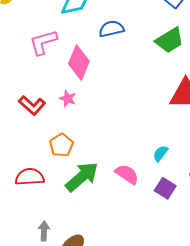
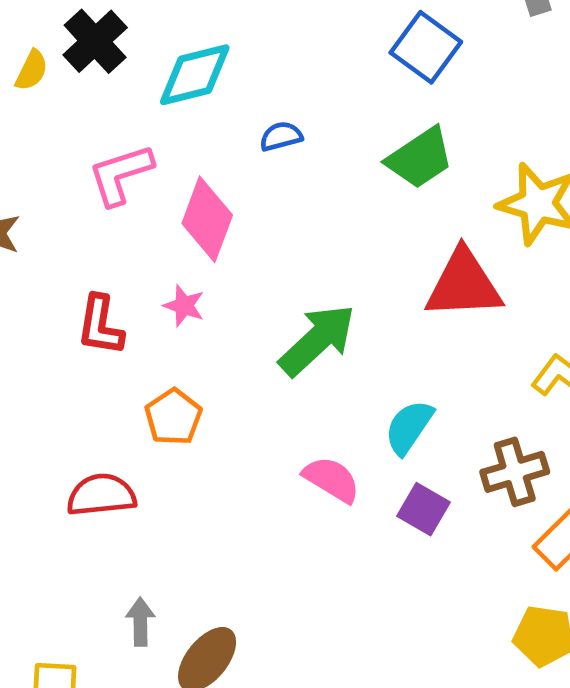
blue semicircle: (111, 29) -> (281, 136), size x0.7
red L-shape: (32, 105) -> (100, 325), turned 60
cyan semicircle: (160, 153) -> (409, 427), size x1.4
green arrow: (82, 177) -> (317, 340), moved

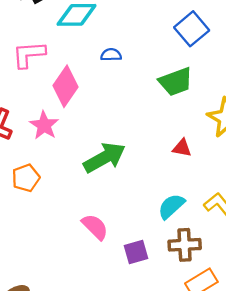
red triangle: (464, 284) -> (182, 148), size x0.5
pink star: (184, 306) -> (44, 125), size x1.4
cyan semicircle: (409, 427) -> (171, 206), moved
purple square: (424, 509) -> (136, 252), turned 30

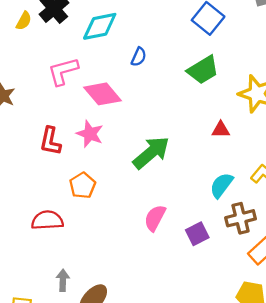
blue semicircle: (111, 55) -> (139, 57), turned 126
pink diamond: (66, 86) -> (102, 94), turned -63
pink semicircle: (95, 227) -> (155, 218), turned -96

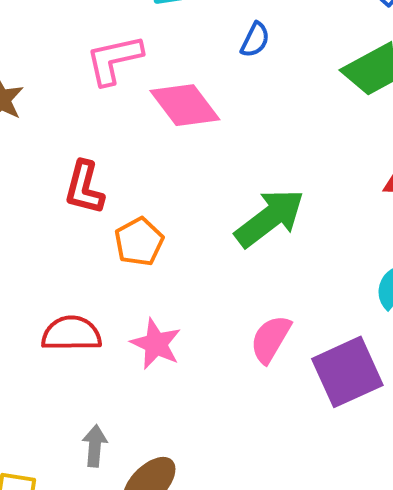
pink star: (90, 134) -> (156, 344), moved
orange pentagon: (83, 185) -> (139, 242), moved
purple square: (197, 234) -> (347, 372), size x1.6

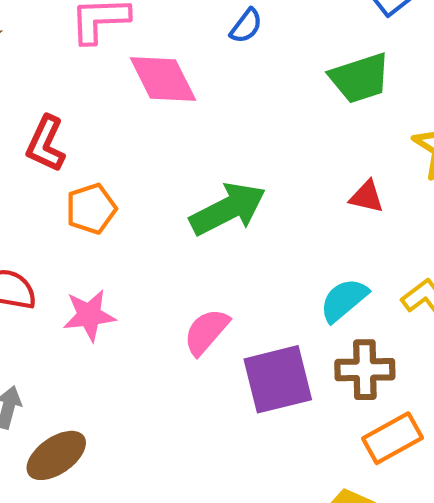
pink star: (156, 344) -> (89, 315), turned 30

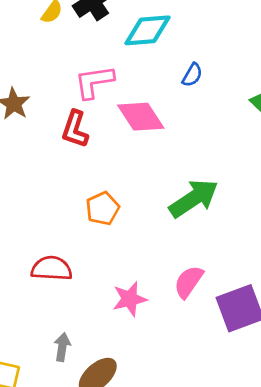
red L-shape: (46, 144) -> (75, 129), moved
pink star: (89, 315) -> (130, 299), moved

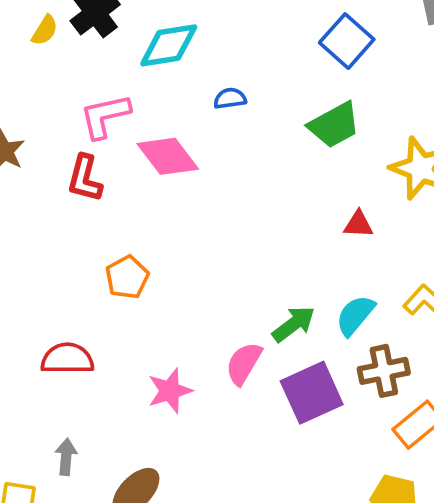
blue semicircle: (192, 75) -> (230, 98), turned -125
green arrow: (194, 198) -> (294, 324), moved, size x0.7
gray arrow: (62, 347) -> (66, 457), moved

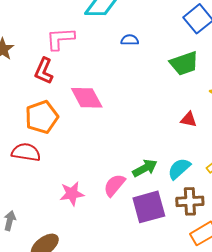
pink diamond: (168, 156) -> (87, 98), moved
orange pentagon: (127, 277) -> (42, 117), moved, size x1.4
red semicircle: (67, 359) -> (26, 152), moved

